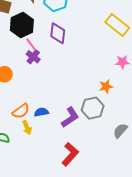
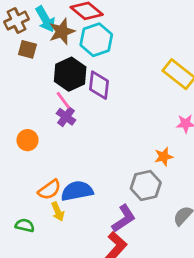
black hexagon: (22, 25) -> (70, 74), moved
blue semicircle: (41, 112) -> (77, 191), size x1.6
purple L-shape: (70, 117) -> (124, 218), moved

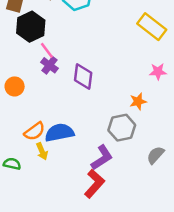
black hexagon: (70, 74) -> (31, 27), moved
purple diamond: (99, 85) -> (83, 76), moved

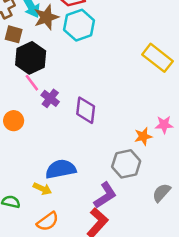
pink line: (47, 50) -> (32, 83), moved
pink star: (158, 72) -> (164, 125), moved
orange semicircle: (35, 131) -> (48, 221), moved
yellow arrow: (42, 151) -> (42, 189), turned -42

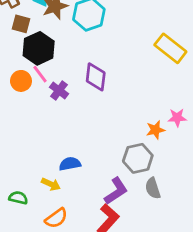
purple diamond: (86, 110) -> (96, 77), moved
orange circle: (14, 121) -> (21, 81), moved
blue semicircle: (61, 169) -> (70, 164), size x0.7
gray semicircle: (161, 193) -> (153, 188), moved, turned -60

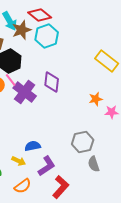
purple cross: (59, 90) -> (25, 92), size x1.6
orange star: (155, 130) -> (96, 99), moved
purple L-shape: (116, 191) -> (47, 166), moved

